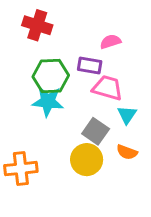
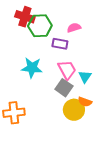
green hexagon: (51, 76) -> (40, 26), moved
pink trapezoid: (108, 88) -> (67, 70), moved, turned 45
yellow circle: (87, 160) -> (74, 110), moved

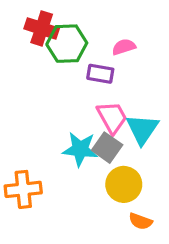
cyan star: (32, 68) -> (80, 149), moved
cyan triangle: (85, 77) -> (142, 129), size x1.5
orange semicircle: (85, 102) -> (141, 221), moved

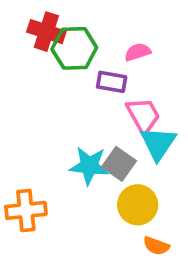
pink trapezoid: (112, 117) -> (143, 115), moved

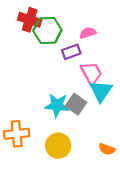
purple rectangle: (112, 82) -> (71, 52), turned -30
yellow circle: (138, 205) -> (58, 146), moved
orange semicircle: (156, 246) -> (107, 149), moved

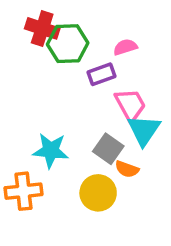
cyan star: (57, 105) -> (51, 150), moved
yellow circle: (58, 146) -> (98, 193), moved
orange semicircle: (107, 149) -> (127, 169), moved

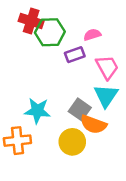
pink trapezoid: (130, 105) -> (107, 67), moved
orange semicircle: (127, 169) -> (93, 124), size x1.5

